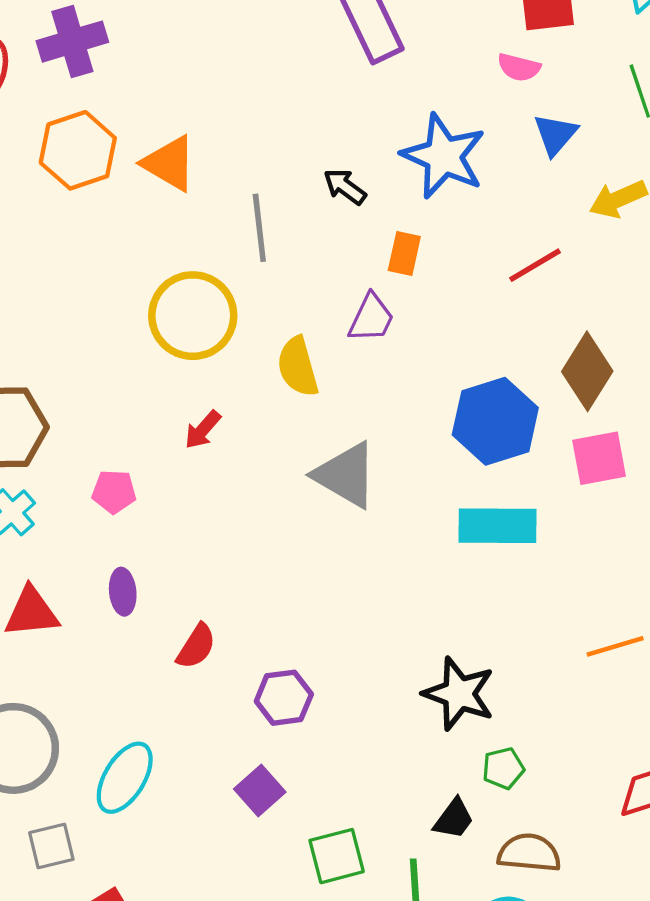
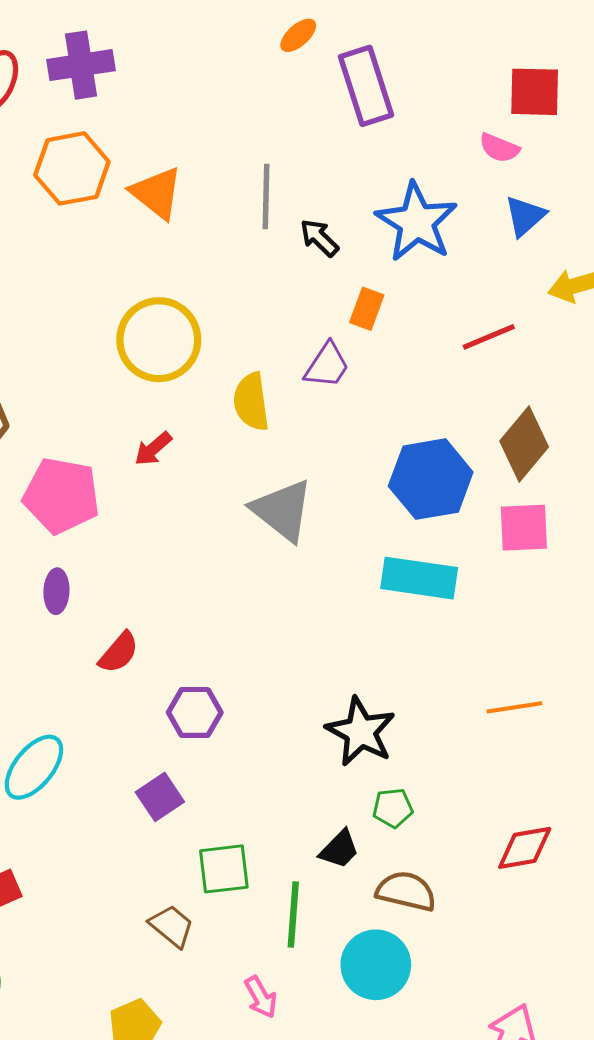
gray line: (259, 228) -> (266, 196), moved
pink pentagon: (114, 492) -> (61, 496), size x1.8

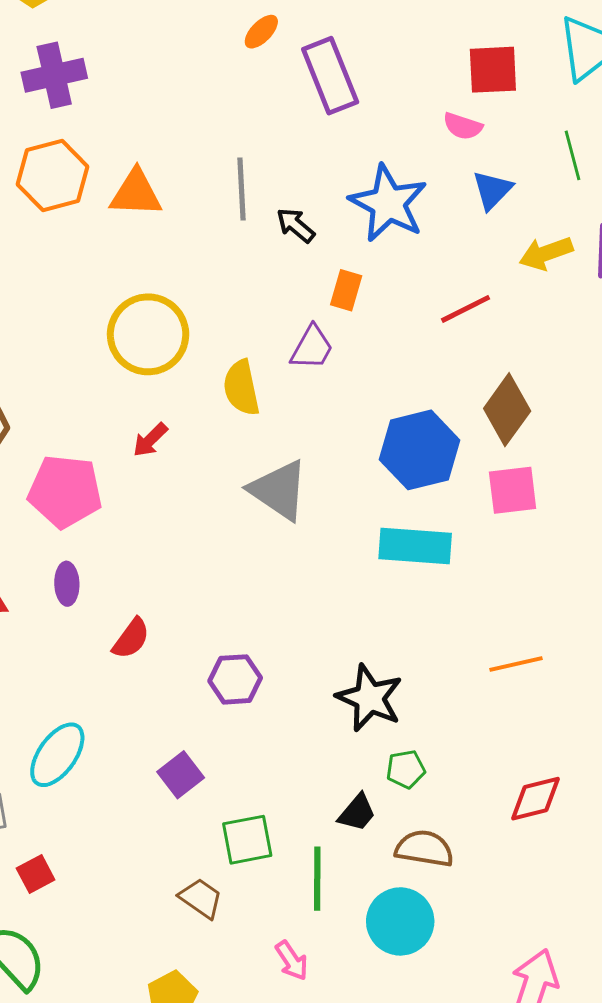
orange triangle: (157, 193) -> (136, 193), turned -32
purple hexagon: (195, 712) -> (235, 679), moved

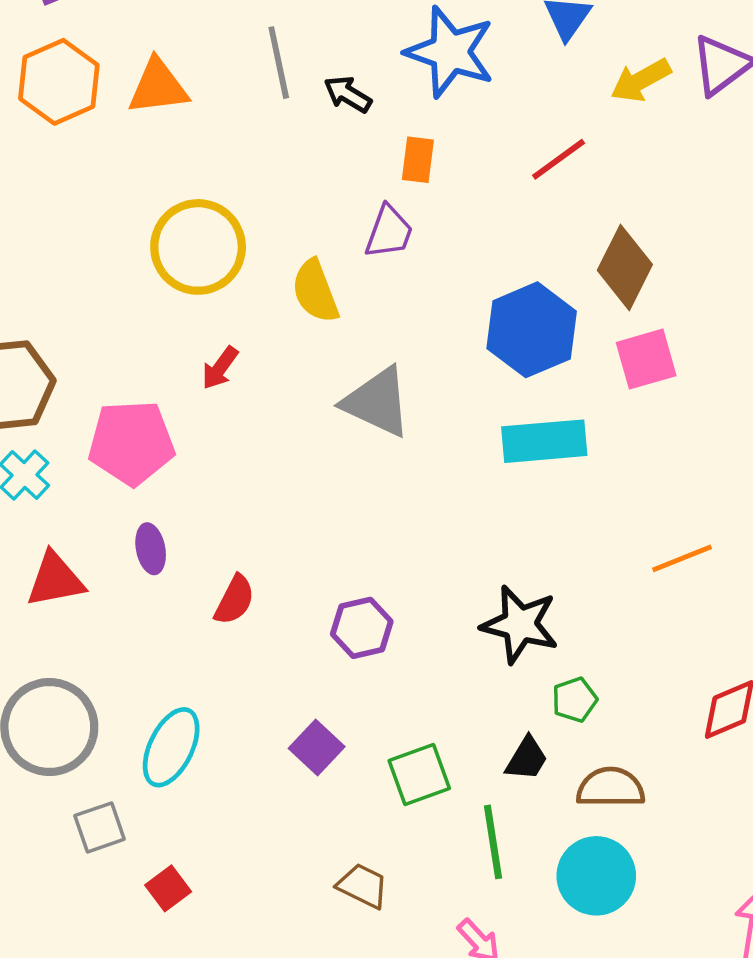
green square: (247, 840) -> (419, 774), moved

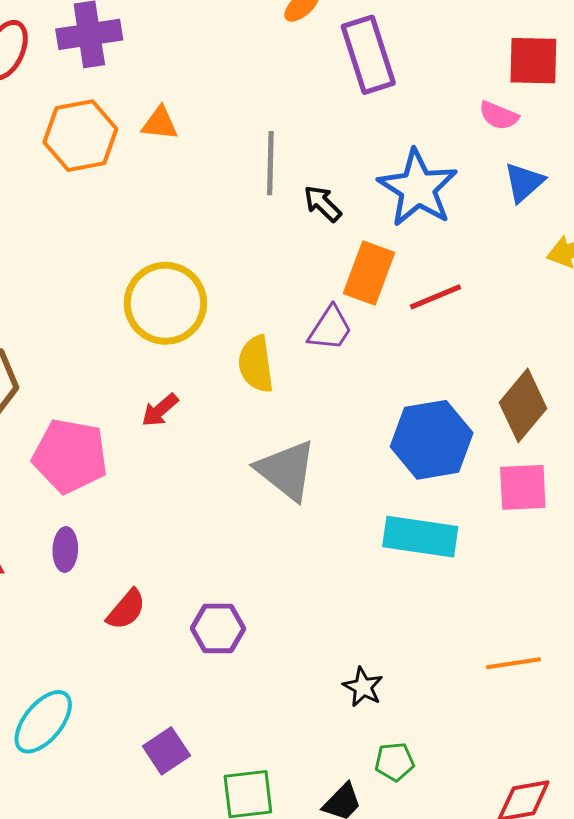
orange triangle: (158, 87) -> (160, 123), moved, size x0.7
red line: (559, 159) -> (436, 297), moved
orange rectangle: (418, 160) -> (369, 273), size x1.5
black star: (520, 624) -> (363, 687), size x0.6
purple hexagon: (362, 628) -> (218, 628), moved

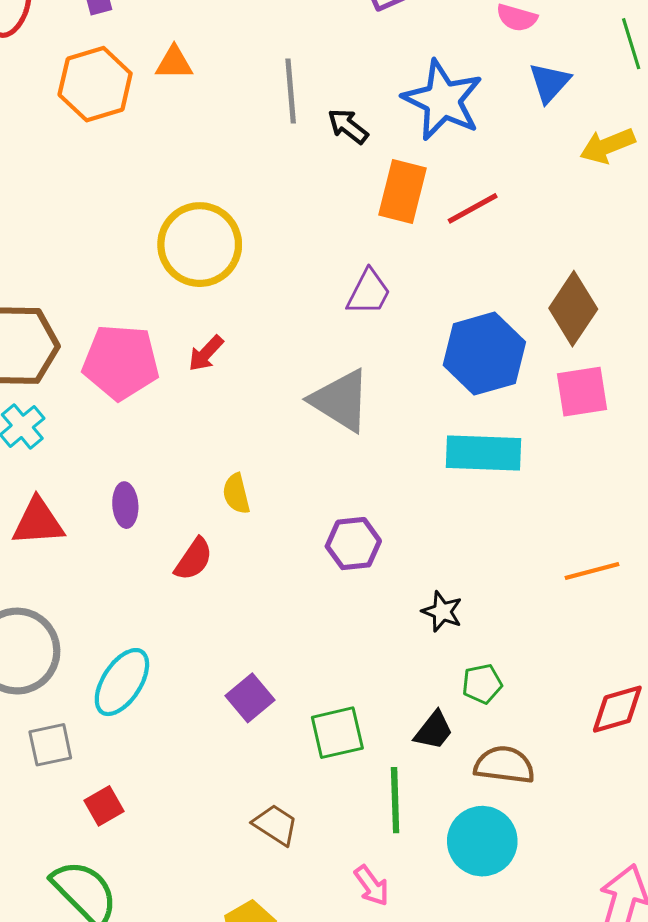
purple trapezoid: (330, 328) -> (369, 292), moved
yellow semicircle: (256, 364) -> (236, 494), moved, size x0.7
pink pentagon: (70, 456) -> (121, 362), moved
purple hexagon: (218, 628) -> (353, 544), moved

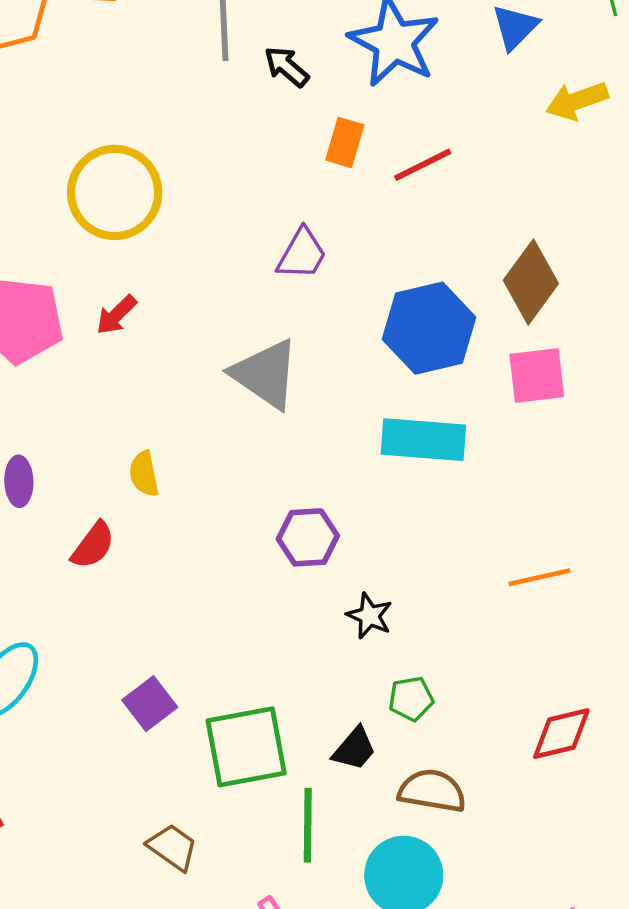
orange rectangle: (403, 192) -> (345, 142), size x0.7
purple hexagon: (353, 544) -> (308, 537), moved
green square: (337, 733) -> (246, 747), size x1.4

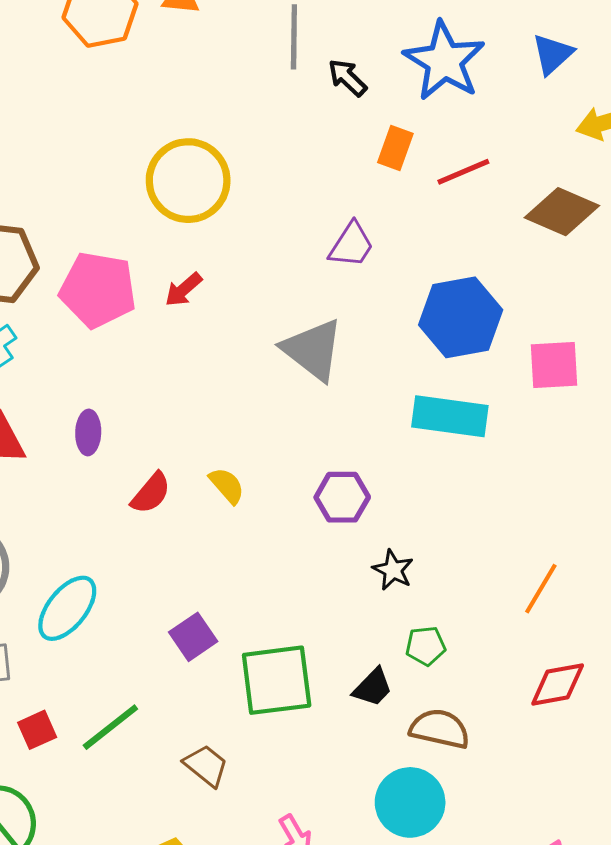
brown diamond: (531, 282) -> (562, 212), moved, turned 74
yellow semicircle: (144, 474) -> (227, 486), moved, turned 147
orange line: (540, 577) -> (541, 589), moved, turned -50
green line: (308, 825) -> (110, 727), moved, turned 48

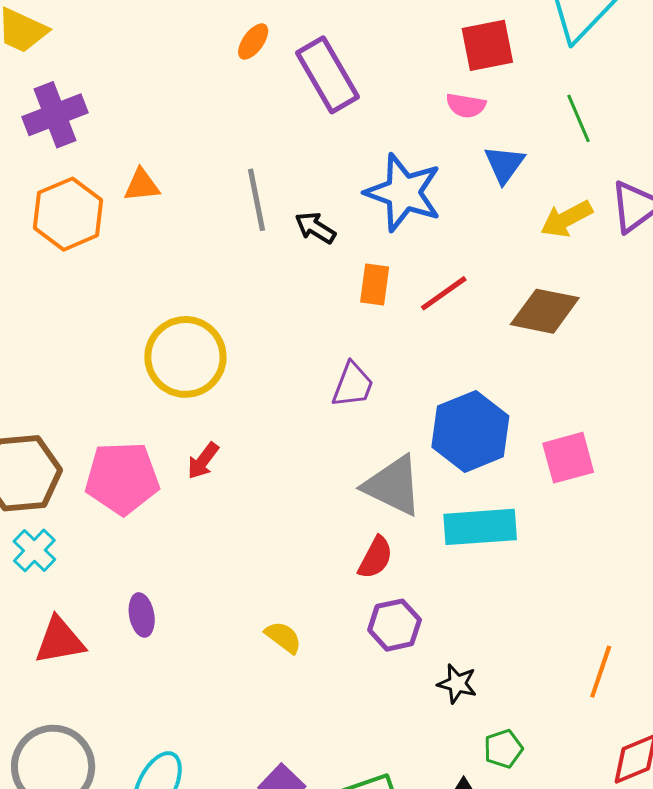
gray triangle: (313, 350) -> (393, 486), moved
red semicircle: (151, 493) -> (375, 558), moved

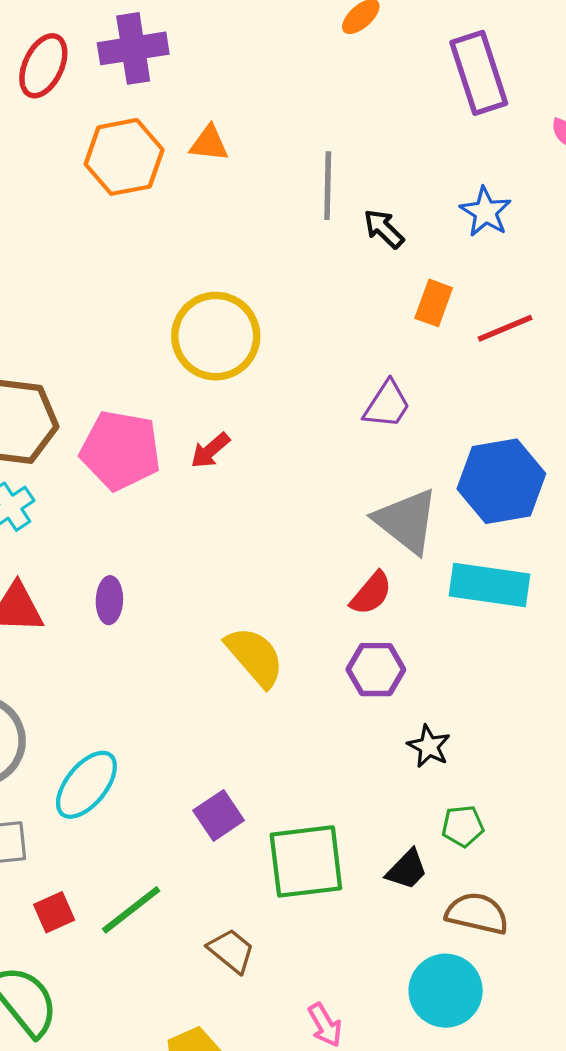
purple rectangle: (327, 75) -> (479, 73), moved
blue star: (403, 193) -> (486, 212), size x0.6
yellow semicircle: (283, 637) -> (255, 657), size x1.6

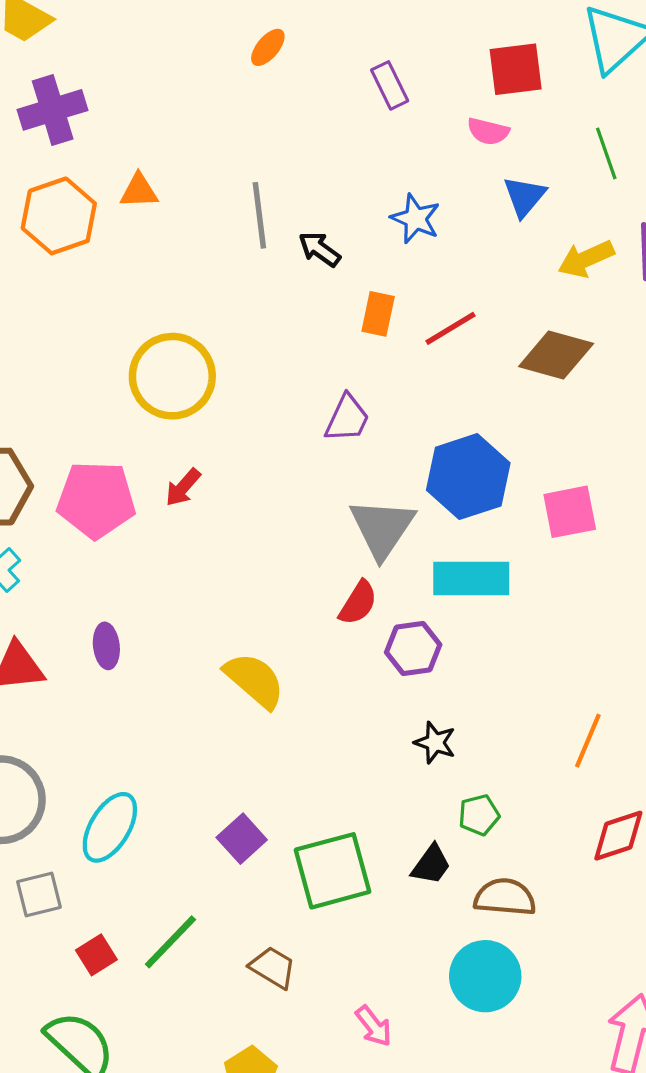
purple rectangle: (479, 73) -> (390, 85), size x0.6
gray triangle: (406, 521) -> (382, 528), turned 34
purple hexagon: (376, 670) -> (413, 649), moved

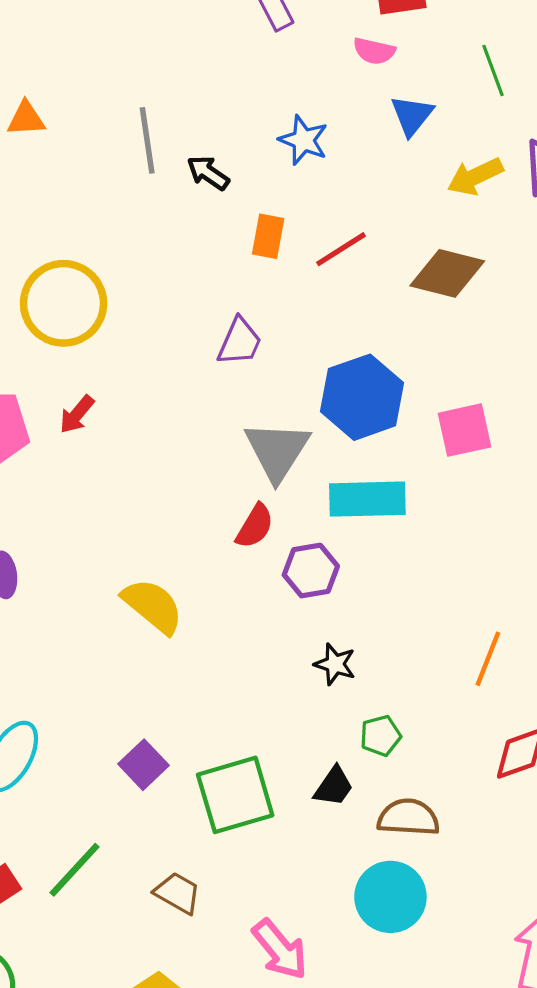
pink arrow: (374, 1026) -> (280, 949), size x1.5

